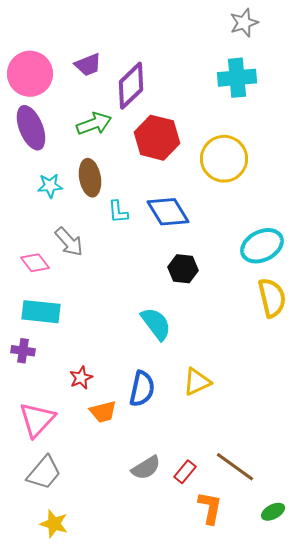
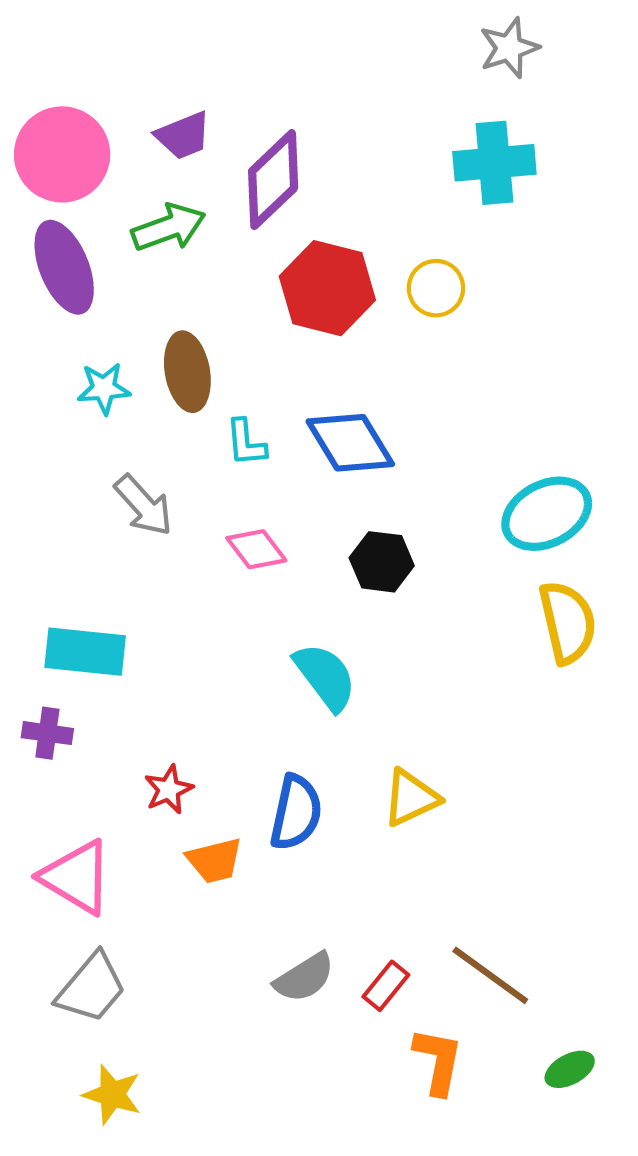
green arrow: (94, 124) -> (169, 228), moved
yellow circle: (224, 159) -> (436, 288), moved, size x0.6
pink diamond: (35, 263) -> (256, 549), moved
pink triangle: (37, 420) -> (77, 877), turned -42

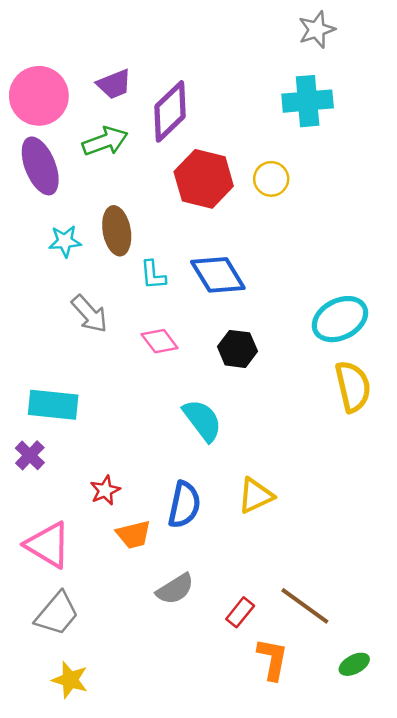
purple cross: (47, 733) -> (30, 455), turned 36
gray semicircle: (304, 977) -> (175, 589), moved

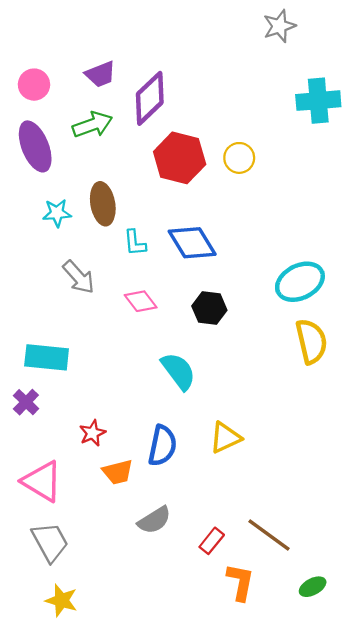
pink circle: (39, 96) -> (34, 85), size x0.6
cyan cross: (308, 101) -> (318, 101), moved
gray trapezoid: (57, 614) -> (50, 542), turned -69

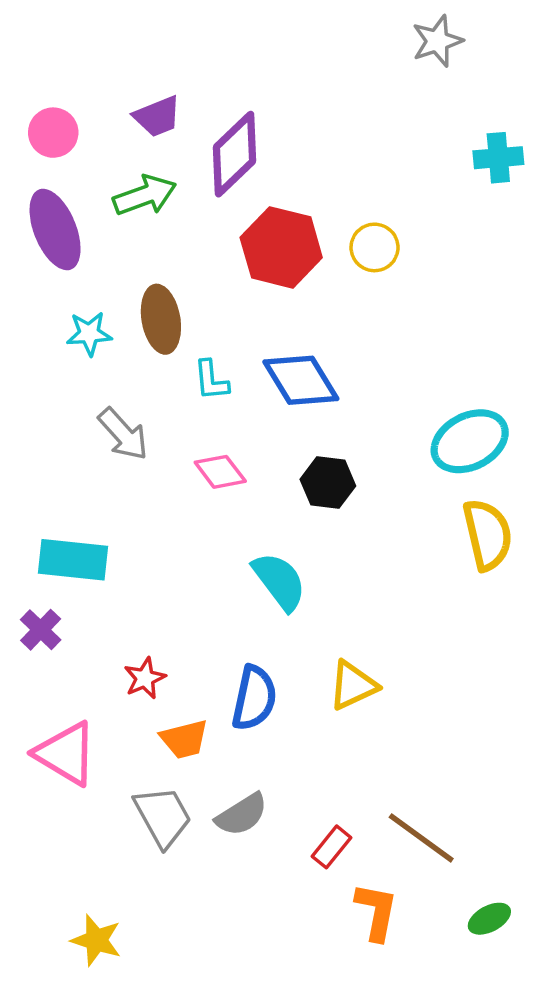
cyan cross: (318, 101) -> (498, 158), size x0.7
gray trapezoid: (50, 542) -> (163, 816), moved

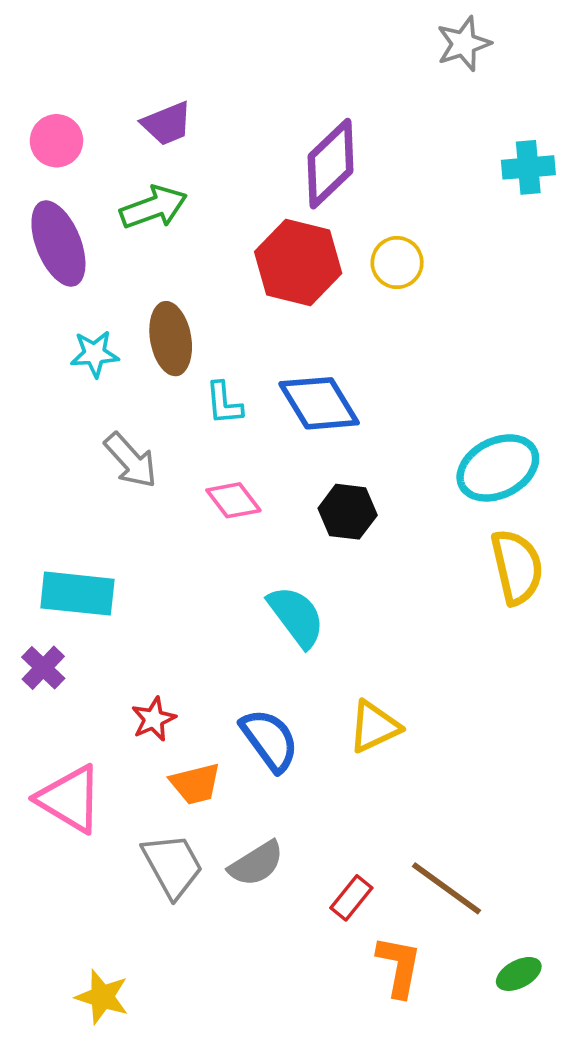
purple diamond: (235, 154) -> (330, 164), moved
blue semicircle: (254, 698) -> (270, 740), turned -48

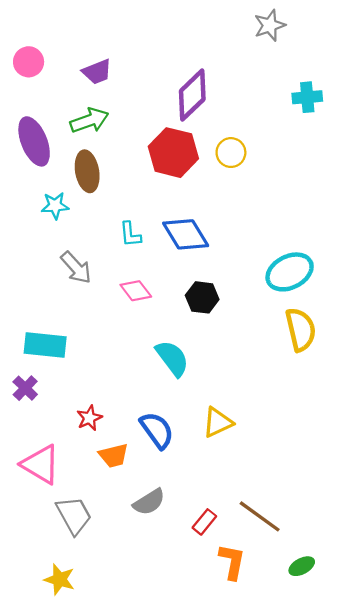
pink circle: (57, 141) -> (29, 62), moved
brown ellipse: (171, 339) -> (87, 171), moved
gray trapezoid: (173, 866) -> (74, 515), moved

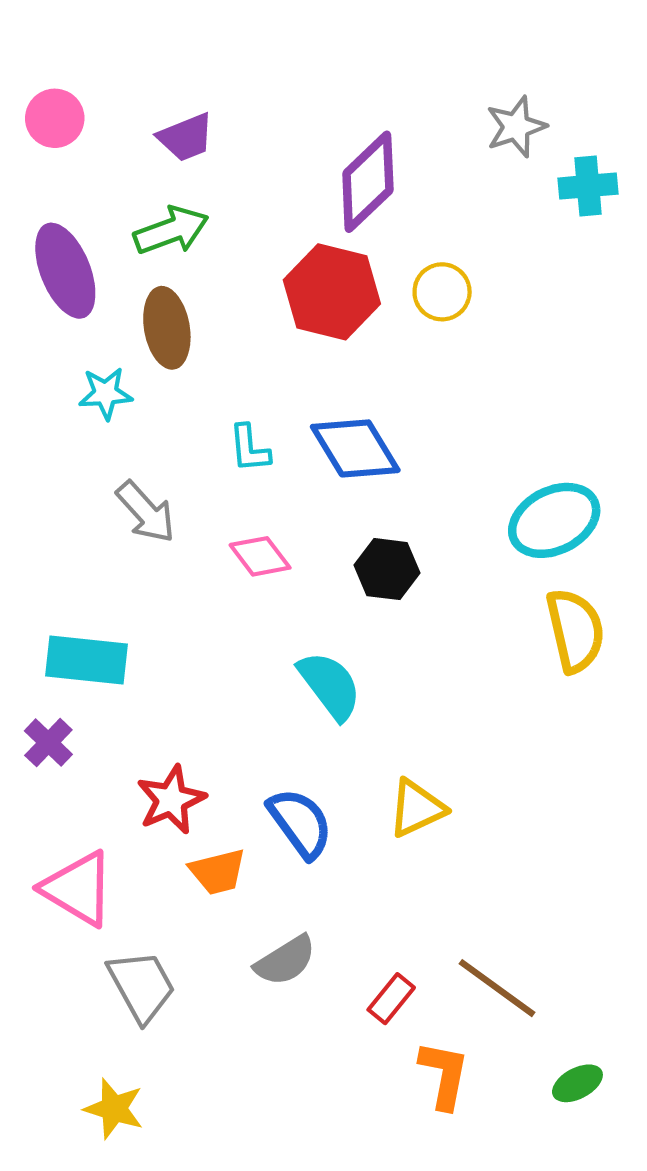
gray star: (270, 25) -> (516, 127), moved
red star: (89, 418) -> (171, 800), size x1.4

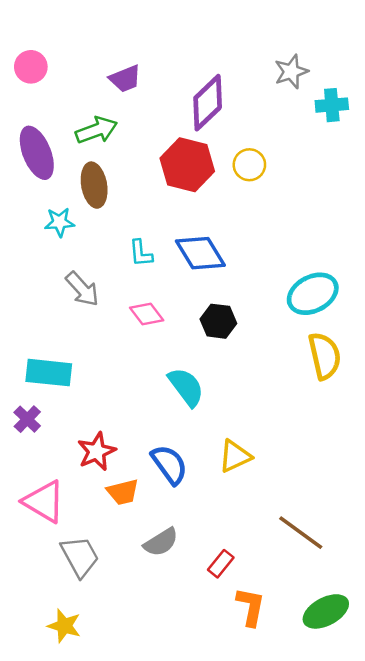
purple trapezoid: (186, 137) -> (125, 79), moved
brown line: (497, 988) -> (301, 533), moved
green ellipse: (577, 1083) -> (326, 611), size x1.6

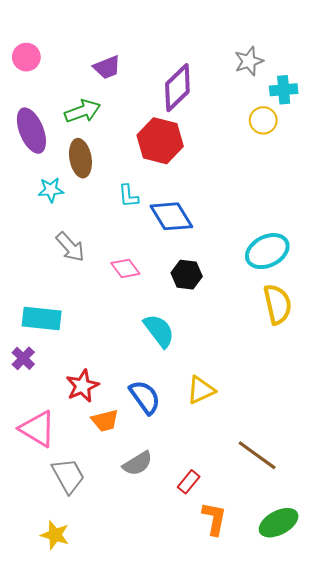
yellow circle: (249, 165) -> (263, 120), moved
cyan L-shape: (141, 253) -> (128, 196), moved

